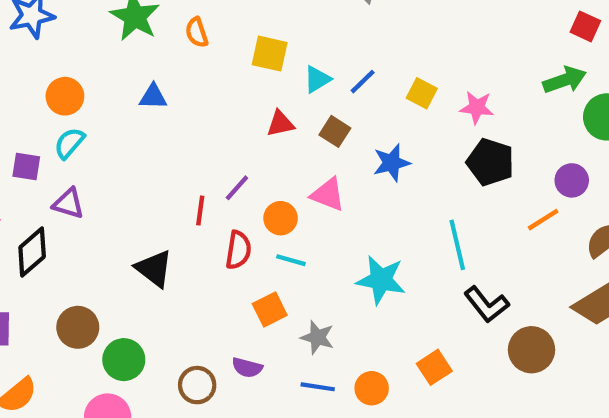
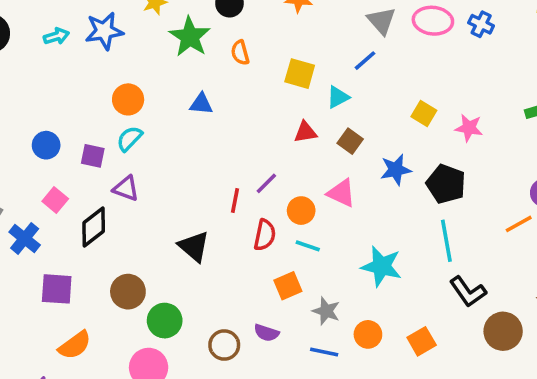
blue line: (363, 82) -> (365, 61), moved
black pentagon: (490, 162) -> (446, 184), moved
orange circle: (372, 388) -> (368, 334), moved

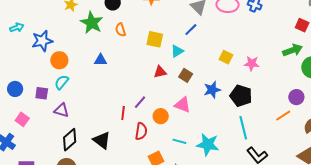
blue star: (104, 31) -> (42, 41), moved
black diamond: (94, 227) -> (70, 140), moved
cyan line: (308, 246) -> (179, 141), moved

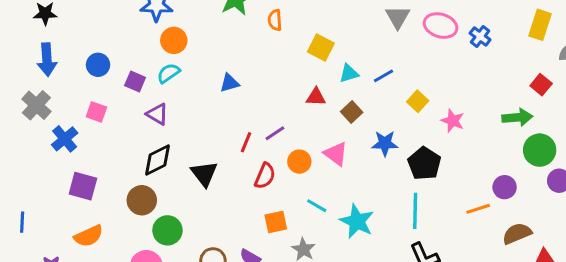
blue line: (191, 30) -> (384, 76), moved
blue triangle: (101, 60) -> (230, 83), moved, turned -32
pink square: (22, 119) -> (96, 112), turned -32

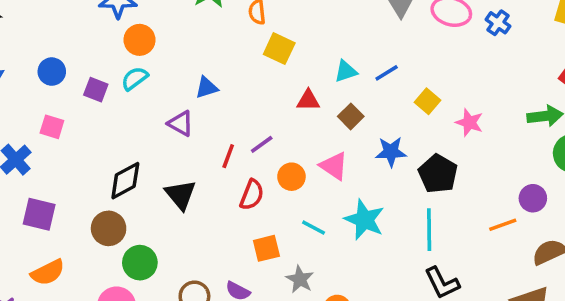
yellow square: (321, 47) -> (279, 49), moved
purple triangle: (157, 114) -> (181, 123), moved
cyan star: (357, 221) -> (364, 220), moved

